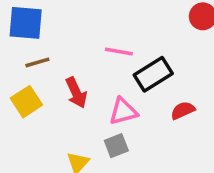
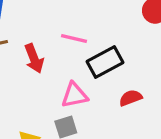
red arrow: (76, 93) -> (34, 58), moved

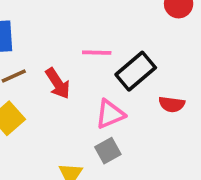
red semicircle: (131, 98) -> (172, 104), turned -140

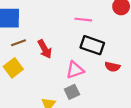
pink line: (97, 53) -> (83, 20), moved
black rectangle: (136, 71) -> (92, 45), turned 55

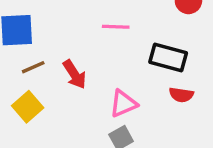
pink line: (83, 20) -> (116, 27), moved
black rectangle: (92, 45) -> (168, 58), moved

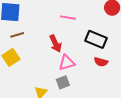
red arrow: (74, 74) -> (55, 43), moved

